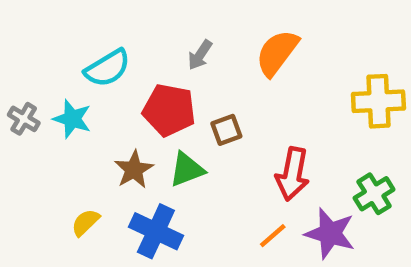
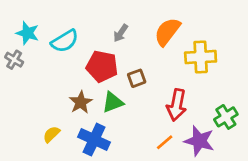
yellow cross: (378, 101) -> (201, 57), moved
gray cross: (24, 119) -> (14, 60), moved
cyan star: (72, 119) -> (27, 33), moved

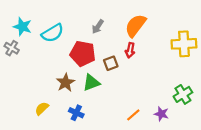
yellow cross: (201, 57) -> (184, 44), moved
red arrow: (177, 105) -> (130, 50), moved, size x0.6
blue cross: (94, 140) -> (76, 113), size x0.6
purple star: (199, 141) -> (161, 114), size x0.6

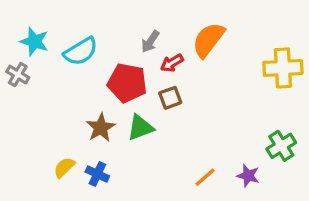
red arrow: (130, 50) -> (172, 63), moved, turned 48
blue cross: (76, 113) -> (97, 174), moved

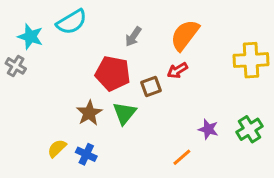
cyan semicircle: (81, 51) -> (72, 22), moved
red arrow: (172, 63) -> (177, 70), moved
green triangle: (140, 128) -> (125, 113), turned -30
purple star: (248, 176) -> (208, 129), moved

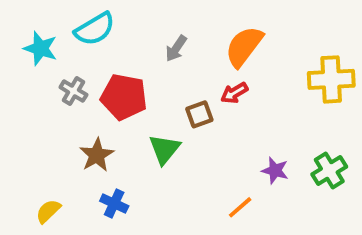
gray cross: (16, 66) -> (73, 91), moved
red pentagon: (113, 73) -> (124, 97), moved
brown star: (89, 113) -> (97, 155), moved
yellow semicircle: (57, 148) -> (48, 211), moved

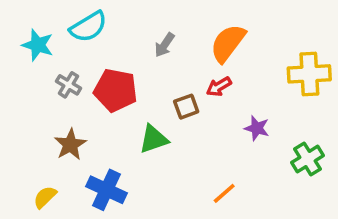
green triangle: (165, 149) -> (154, 139), turned 32
brown star: (97, 155) -> (70, 145), moved
purple star: (275, 171) -> (257, 128), moved
blue cross: (114, 203) -> (107, 190), size x1.5

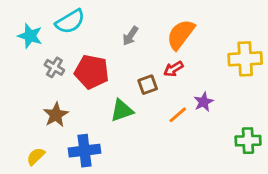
purple star: (257, 128) -> (204, 102), turned 30
green cross: (308, 159) -> (248, 141), moved, turned 30
blue cross: (107, 190) -> (85, 151), turned -32
orange line: (224, 193) -> (178, 115), moved

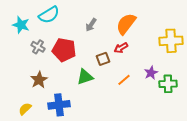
purple star: (204, 102) -> (151, 73), moved
green cross: (248, 141) -> (168, 84), moved

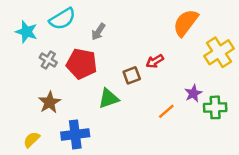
orange semicircle: (126, 24) -> (186, 23), moved
gray arrow: (91, 25) -> (98, 32), moved
yellow cross: (171, 41) -> (219, 52), turned -30
orange line: (124, 80) -> (166, 111), moved

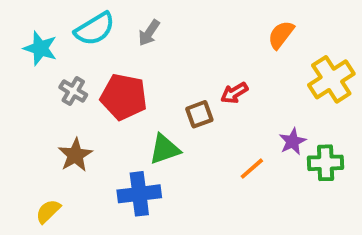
orange semicircle: (186, 23) -> (281, 35), size x0.7
gray arrow: (98, 32) -> (149, 33), moved
blue cross: (75, 134) -> (139, 194), moved

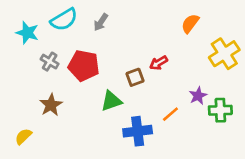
blue cross: (139, 194) -> (138, 131), moved
yellow semicircle: (48, 211) -> (23, 136), moved

